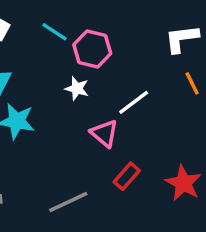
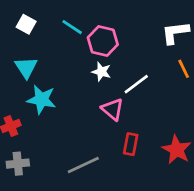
white star: (77, 89) -> (101, 72), moved
red rectangle: (127, 176) -> (131, 144), turned -30

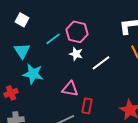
cyan line: (72, 27) -> (53, 39), moved, turned -70
pink triangle: (113, 109) -> (70, 89), moved, turned -30
red rectangle: (131, 144) -> (87, 106), moved

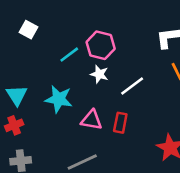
cyan triangle: (22, 51) -> (17, 95), moved
cyan star: (33, 74) -> (59, 99), moved
red rectangle: (87, 106) -> (120, 123), moved

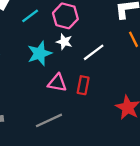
cyan line: (69, 55) -> (30, 16), moved
cyan star: (59, 99) -> (40, 53), moved, turned -30

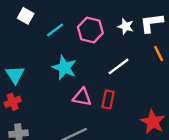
white star: (64, 42) -> (126, 26), moved
cyan star: (40, 53) -> (64, 68), turned -30

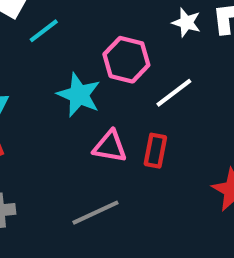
cyan line: (55, 30) -> (44, 31), moved
pink hexagon: (90, 30) -> (126, 60), moved

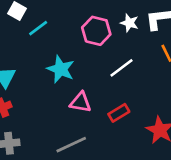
pink hexagon: (126, 60) -> (96, 31), moved
red rectangle: (155, 151) -> (119, 113), moved, turned 48

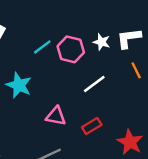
cyan line: (38, 28) -> (42, 47), moved
cyan star: (61, 69) -> (19, 85), moved

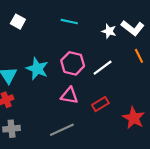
white L-shape: (129, 38) -> (133, 28), turned -135
cyan line: (42, 47) -> (69, 22), moved, turned 49
pink hexagon: (71, 49) -> (73, 63), moved

